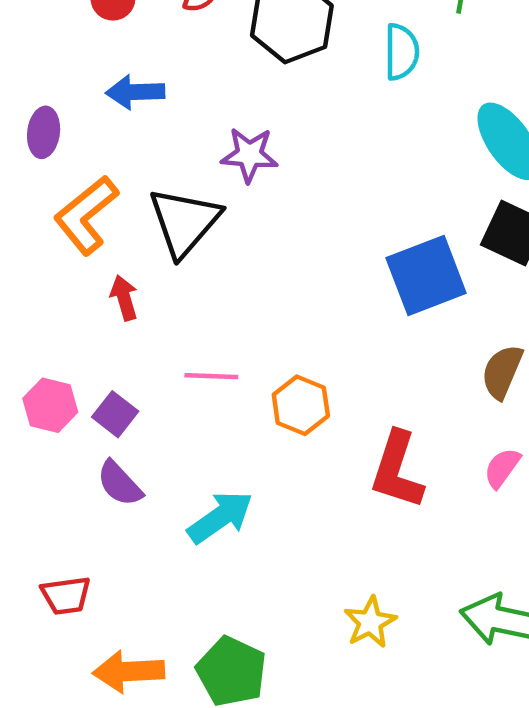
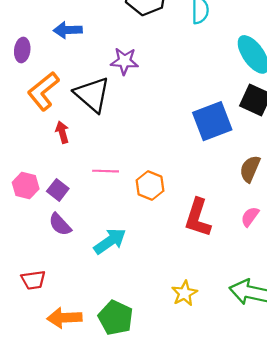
black triangle: (184, 222) -> (92, 94), turned -30

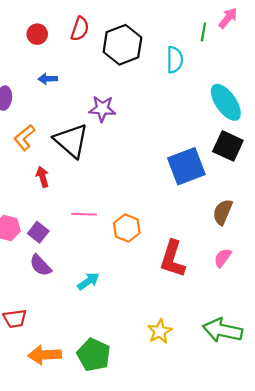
blue arrow: (68, 30) -> (48, 79), size x0.7
orange L-shape: (43, 91) -> (24, 137), size x0.7
cyan arrow: (110, 241) -> (88, 281), size x0.7

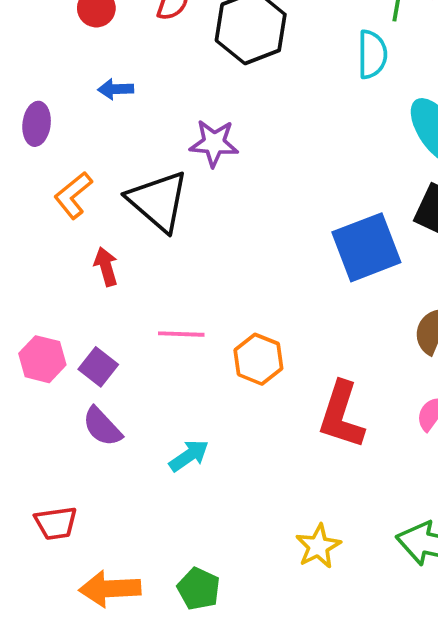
cyan semicircle: (175, 60) -> (372, 54), moved
green pentagon: (94, 355) -> (199, 589), size x0.7

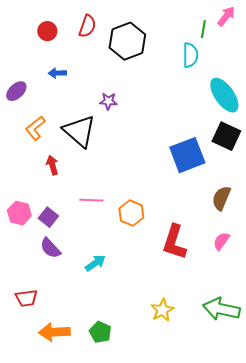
purple ellipse: (37, 124) -> (16, 91), turned 40
purple star: (214, 143) -> (108, 101), size x0.7

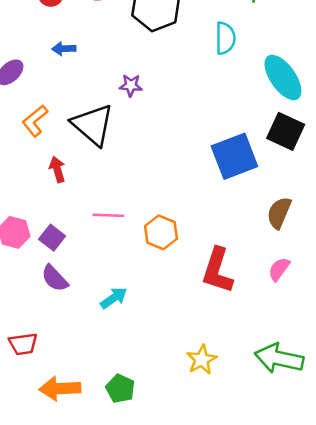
cyan semicircle: (190, 55) -> (225, 38), moved

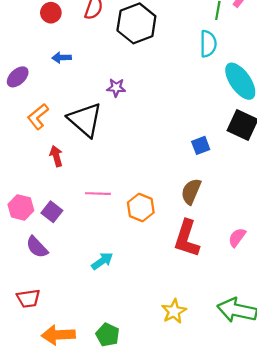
cyan semicircle: (225, 38) -> (208, 44), moved
blue square: (234, 156) -> (201, 145), size x0.5
brown semicircle: (279, 213) -> (191, 191), moved
purple semicircle: (55, 278) -> (37, 247), moved

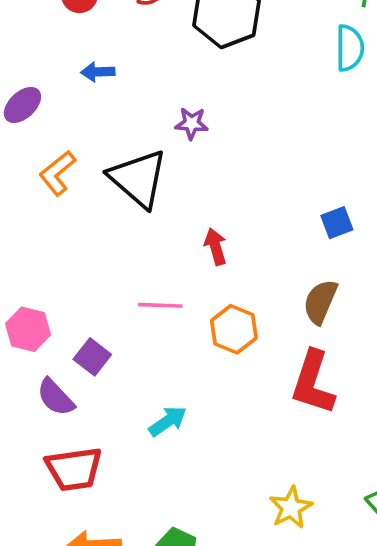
red arrow: (56, 156) -> (215, 247), moved
purple square: (52, 212) -> (92, 357), moved
red trapezoid: (28, 298) -> (74, 469), moved, size x1.4

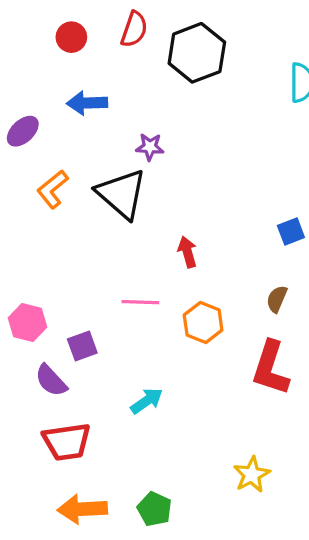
blue arrow: (98, 72) -> (87, 103), size x1.4
purple star: (192, 123) -> (150, 147), moved
brown semicircle: (320, 302) -> (277, 299), size x0.7
purple square: (92, 357) -> (82, 346), turned 32

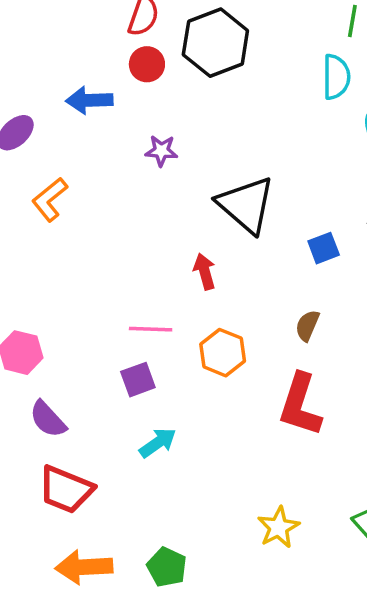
red circle: (71, 37) -> (147, 64), moved
black triangle: (122, 194) -> (246, 205), moved
purple square: (82, 346) -> (138, 380), moved
red trapezoid: (67, 442) -> (66, 490), turned 30

